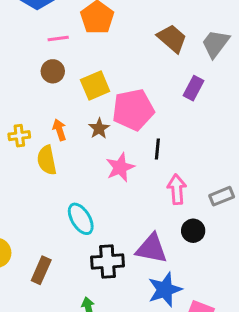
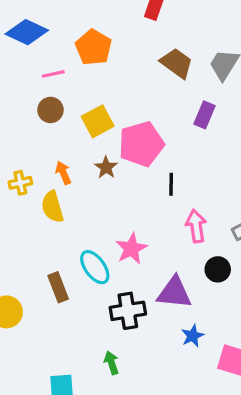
pink star: (120, 167) -> (131, 249), moved
brown rectangle: (41, 270) -> (58, 287), moved, turned -40
blue star: (165, 290) -> (193, 336), size x0.6

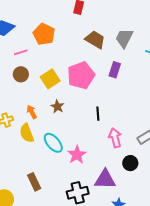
pink pentagon: (141, 144) -> (81, 75), moved
cyan ellipse: (95, 267) -> (53, 143), moved

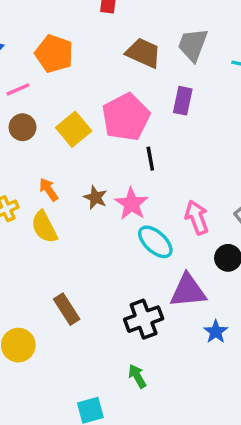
brown star: (57, 107) -> (95, 197), moved
black line: (98, 114) -> (150, 159), moved
cyan ellipse: (53, 143) -> (155, 242), moved
pink star: (77, 155) -> (132, 204), moved

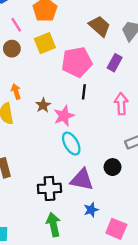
pink line: (18, 89) -> (16, 25), turned 64
yellow square: (74, 129) -> (45, 43), moved
pink arrow: (197, 217) -> (121, 104), moved
green arrow: (137, 376) -> (53, 225), moved, size x1.5

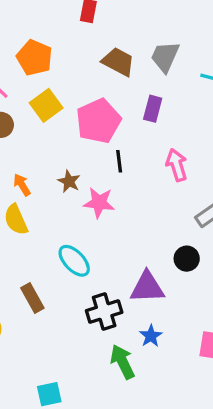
brown star: (43, 105) -> (69, 181), moved
pink star: (64, 116) -> (99, 203), turned -30
cyan ellipse: (71, 144) -> (74, 261), moved
blue star: (91, 210) -> (151, 336), moved

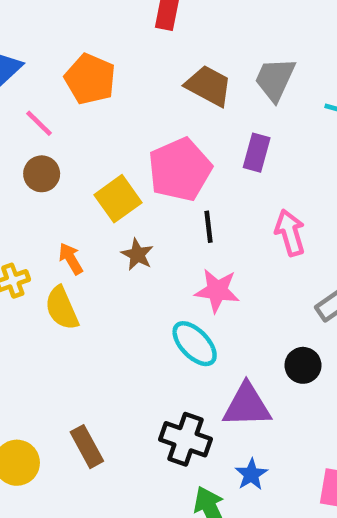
yellow square: (46, 105) -> (118, 199), moved
pink star: (99, 203) -> (217, 291), moved
cyan ellipse: (74, 261) -> (195, 344), moved
brown rectangle: (32, 298) -> (87, 447), moved
black cross: (104, 311) -> (185, 439), turned 36

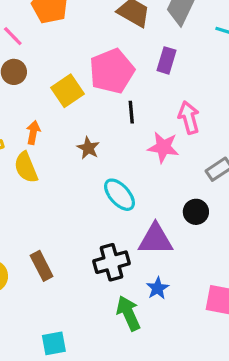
brown star: (137, 255) -> (88, 148), moved
orange arrow: (71, 259) -> (33, 133), turned 40
pink star: (217, 291) -> (163, 147), moved
black cross: (185, 439) -> (111, 262), turned -36

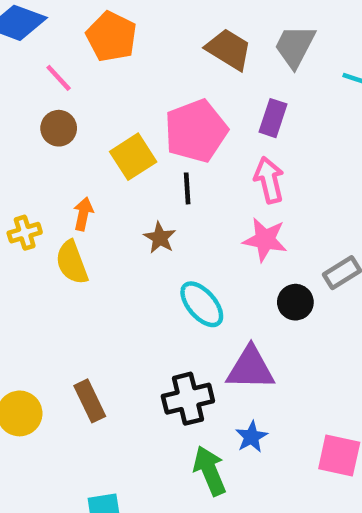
black line: (131, 112) -> (187, 188), moved
pink arrow: (189, 118) -> (269, 180), moved
black circle: (196, 212) -> (295, 302), moved

